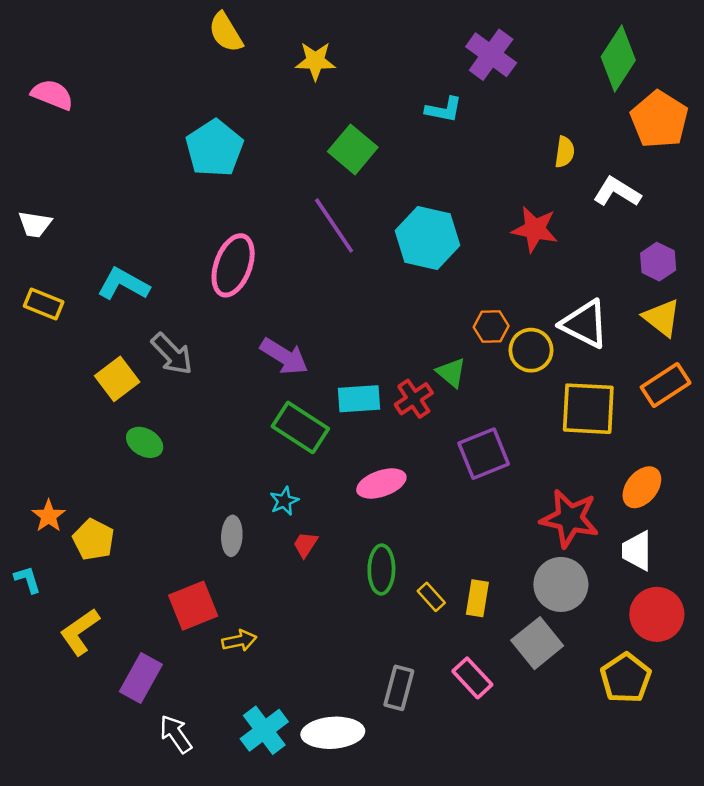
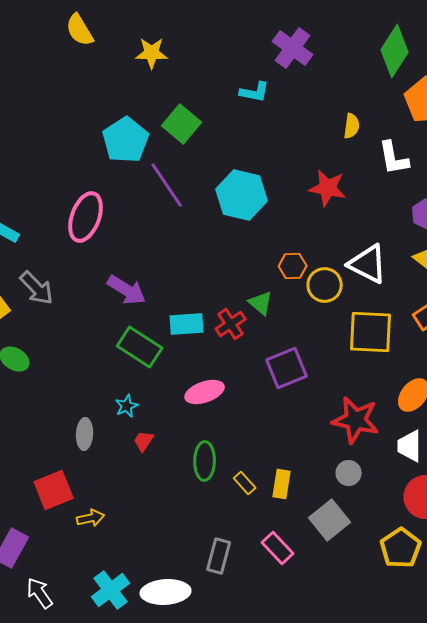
cyan pentagon: (214, 148) -> (126, 140), moved
white L-shape: (617, 192) -> (394, 158), turned -132
gray circle: (561, 584) -> (349, 473), size x0.6

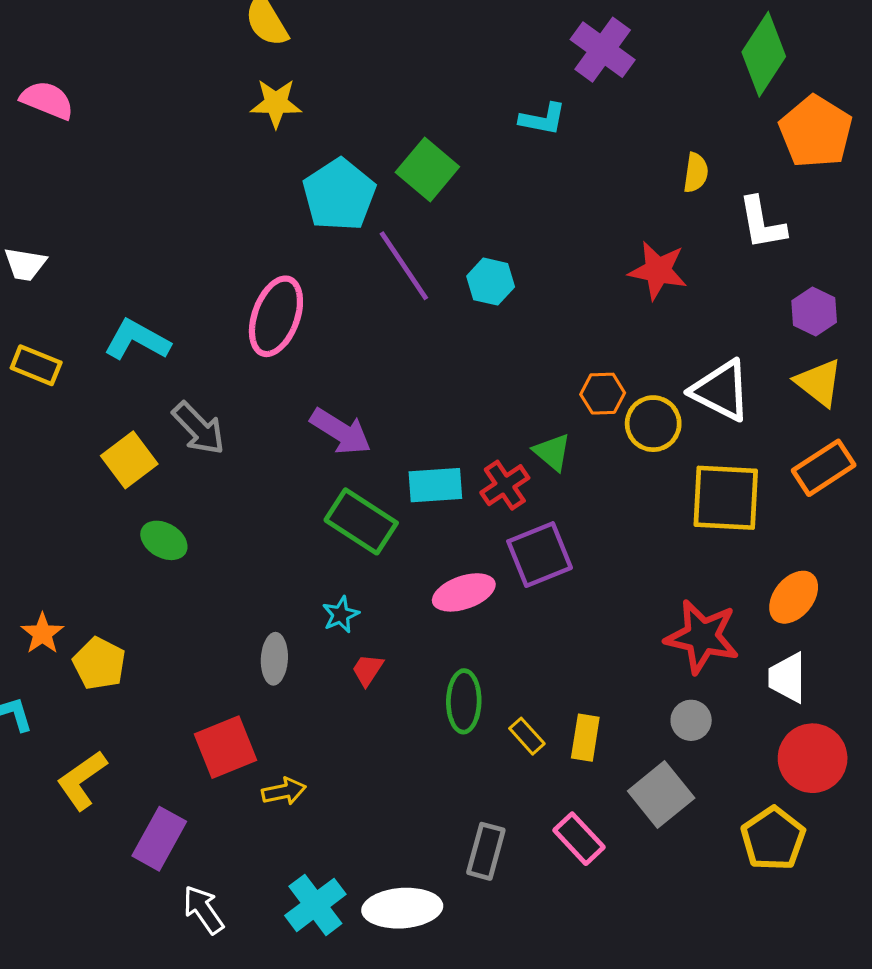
yellow star: (152, 53) -> (276, 103), moved
cyan hexagon: (242, 195) -> (491, 282), moved, size x0.6
purple square: (287, 368) -> (540, 555), moved

